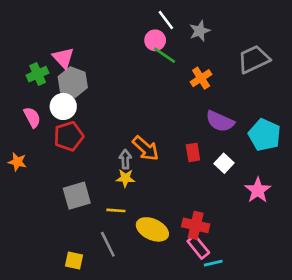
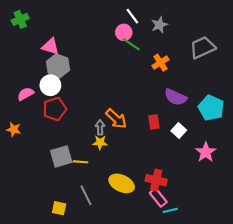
pink triangle: (63, 58) -> (50, 46), turned -30
green cross: (38, 74) -> (20, 19), moved
pink semicircle: (32, 117) -> (26, 94), turned -91
yellow line: (116, 210) -> (81, 162), moved

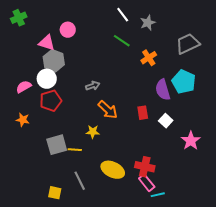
pink circle: (124, 32) -> (68, 30), moved
purple semicircle: (176, 97) -> (163, 90), turned 50
cyan pentagon: (211, 108) -> (184, 82), moved
gray arrow: (100, 127) -> (93, 86), moved, turned 72
orange star: (14, 129) -> (23, 120), moved

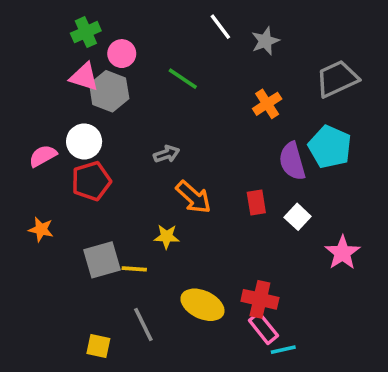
green cross: (19, 18) -> (86, 32), moved
green line: (122, 41) -> (183, 79), moved
gray hexagon: (54, 61) -> (109, 91), moved
orange star: (23, 120) -> (41, 229), moved

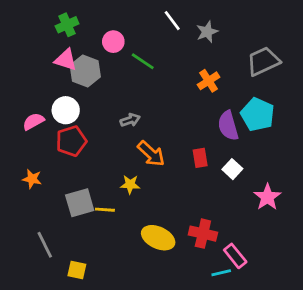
pink circle: (122, 54) -> (113, 42), moved
gray line: (143, 324) -> (45, 245), moved
pink rectangle: (263, 328) -> (235, 256), moved

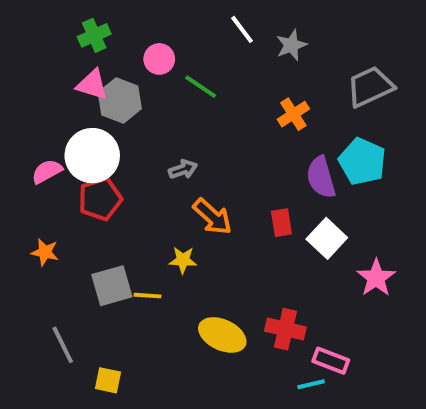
white circle: (66, 110) -> (92, 156), size x1.4
white square: (232, 169) -> (327, 238), size x1.4
pink rectangle: (235, 256) -> (331, 361), turned -30

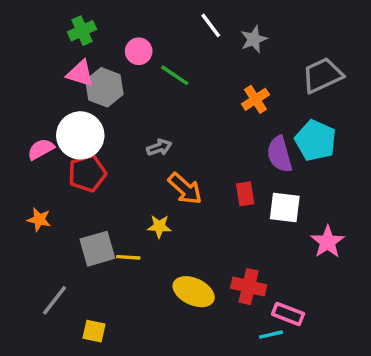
white square: (327, 238) -> (285, 208), turned -36
gray line: (63, 345) -> (55, 300), turned 64

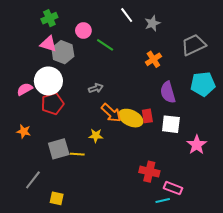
cyan pentagon: (316, 141) -> (203, 84), moved, turned -30
yellow ellipse: (194, 292) -> (131, 118), moved

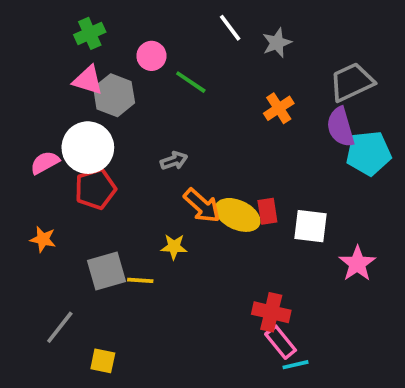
purple semicircle: (168, 92) -> (340, 127), moved
pink rectangle: (173, 188) -> (281, 342), moved, turned 30

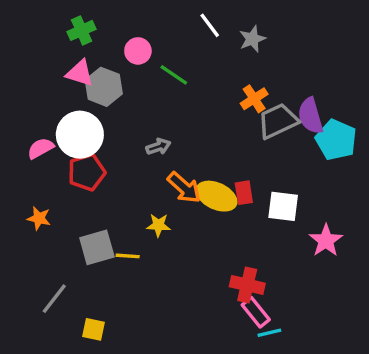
gray trapezoid: (352, 82) -> (278, 121), moved
cyan pentagon: (369, 153) -> (336, 140), turned 30

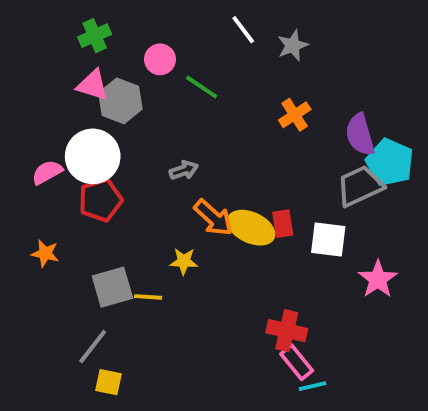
gray trapezoid: (278, 121) -> (360, 186), moved
gray line: (54, 299) -> (93, 346), moved

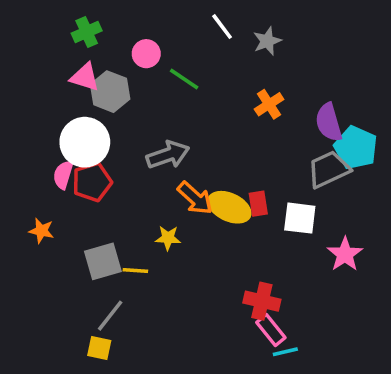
gray arrow: (184, 170) -> (168, 155), size x1.6
pink semicircle: (47, 172) -> (63, 175), moved, turned -44
gray line: (93, 346) -> (110, 316), moved

